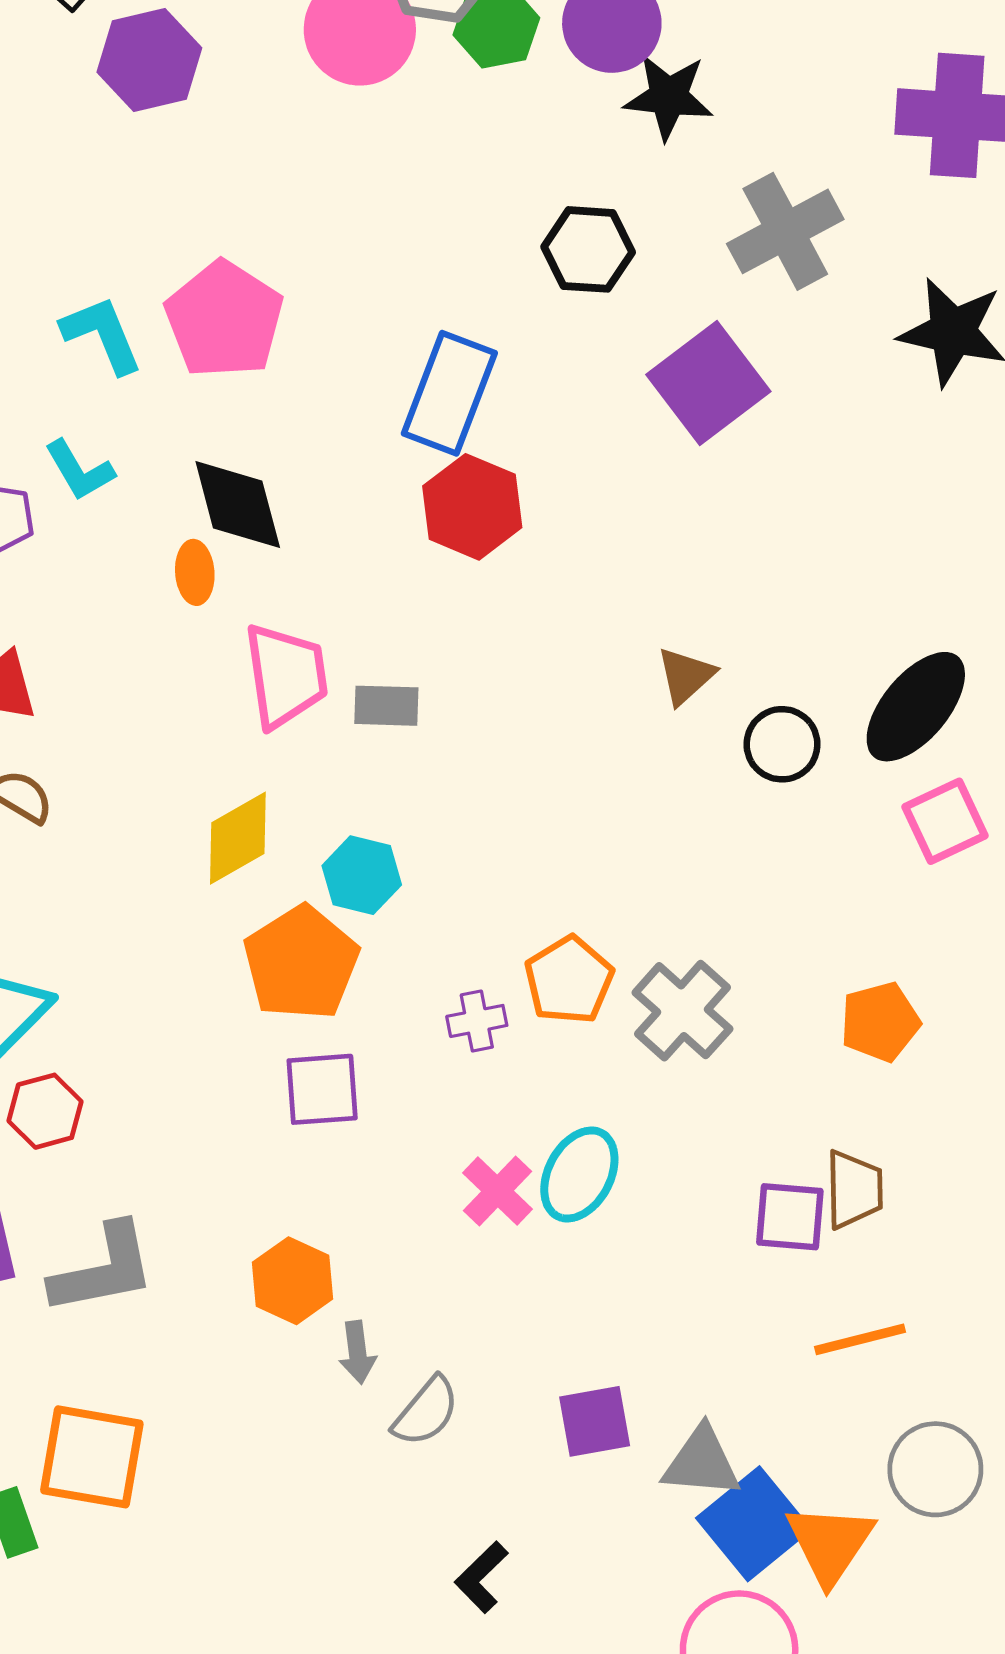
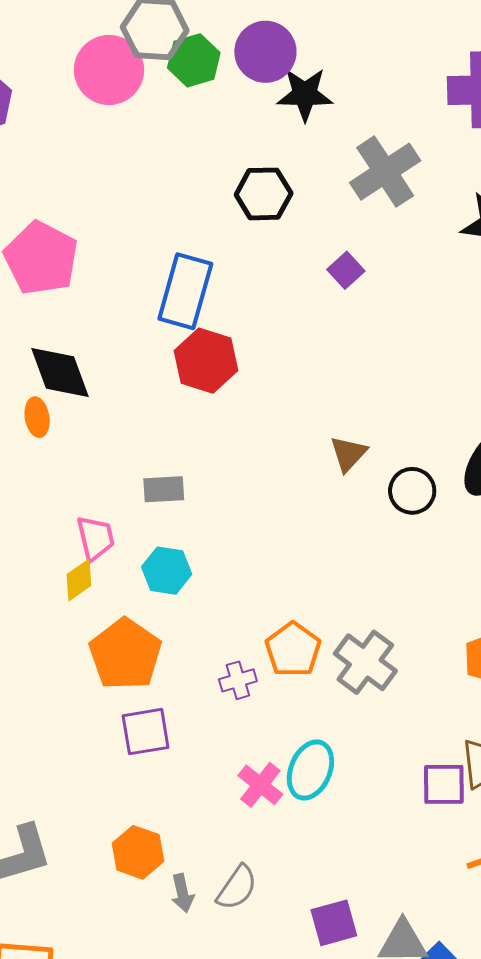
purple square: (708, 383) -> (346, 270), size x0.5
pink trapezoid: (286, 676) -> (96, 538), moved, size x0.7
yellow diamond: (238, 838) -> (79, 580), size x0.7
cyan hexagon: (362, 875) -> (167, 571), moved
gray semicircle: (426, 1412) -> (237, 888), moved

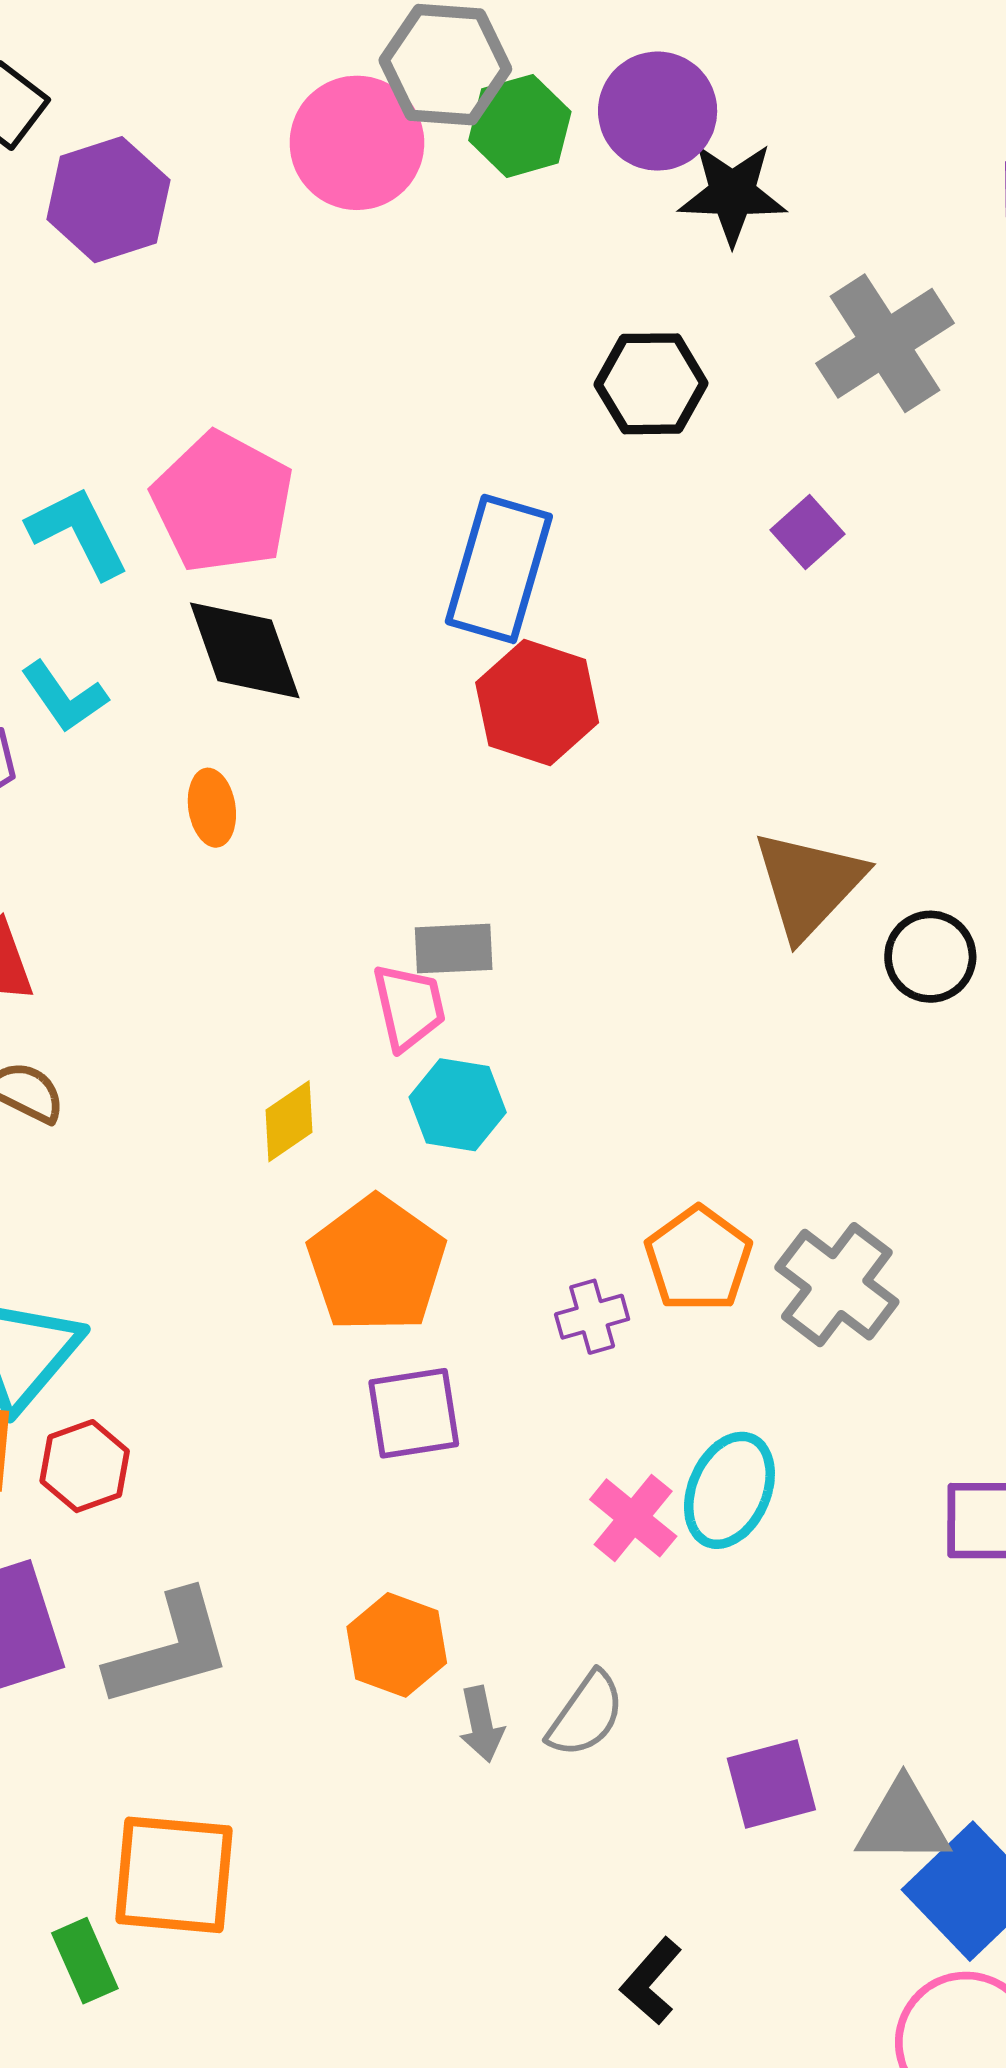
black diamond: (60, 372) -> (245, 650), moved
brown triangle: (348, 454) -> (809, 884), size x1.6
pink trapezoid: (96, 538) -> (409, 1007), moved

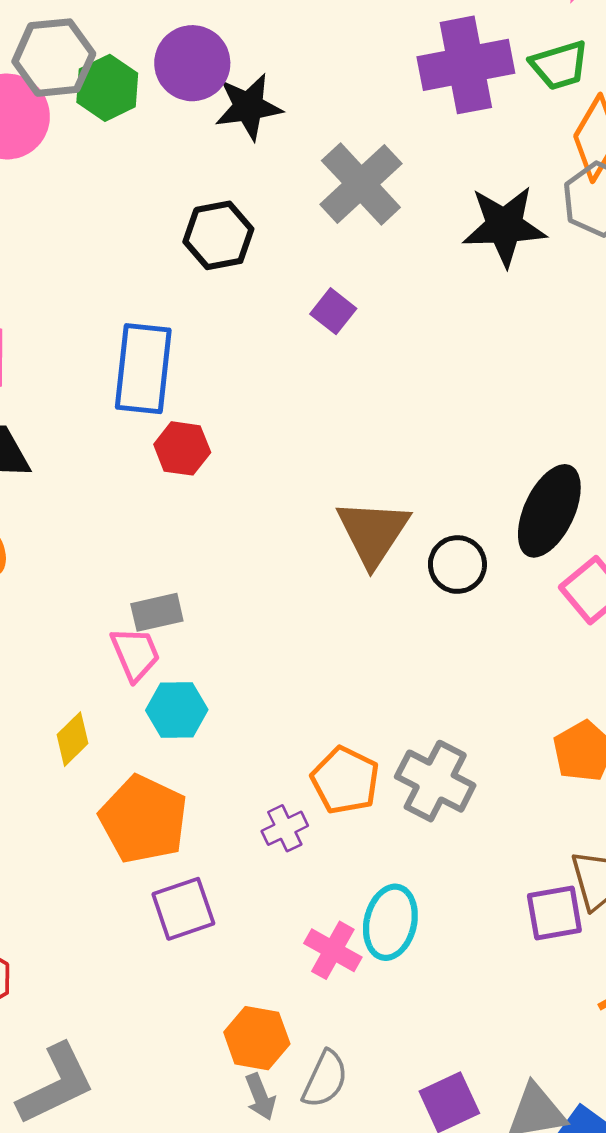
red hexagon: (537, 703) -> (182, 448), size x0.7
orange hexagon: (397, 1645) -> (257, 1038), moved

